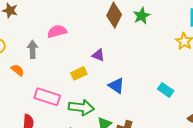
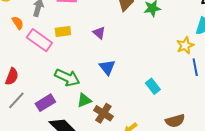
yellow rectangle: (79, 73) -> (63, 31), moved
pink rectangle: (47, 97) -> (39, 40), moved

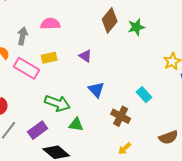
cyan rectangle: (153, 86) -> (144, 95), moved
green triangle: (84, 100) -> (76, 124), turned 35
brown cross: (103, 113) -> (121, 116), moved

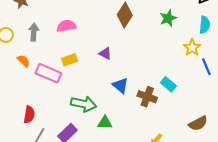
green star: (136, 27) -> (168, 18), moved
gray arrow: (22, 36) -> (34, 32), moved
brown cross: (121, 116) -> (147, 97), moved

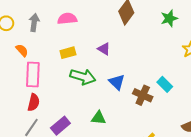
pink rectangle: (48, 73) -> (33, 74), moved, turned 65
green arrow: (84, 104) -> (83, 77), moved
red semicircle: (29, 115) -> (34, 102), moved

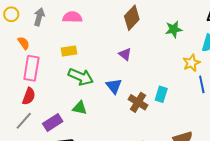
purple triangle: (104, 49) -> (125, 54), moved
cyan rectangle: (165, 84) -> (161, 94), turned 56
green triangle: (99, 118) -> (80, 108), moved

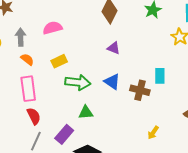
orange semicircle: (24, 43) -> (27, 59), moved
red semicircle: (29, 96) -> (34, 116), turned -30

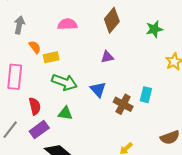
pink semicircle: (52, 28) -> (67, 24), moved
purple triangle: (114, 48) -> (107, 57), turned -48
orange semicircle: (27, 59) -> (35, 47), moved
red semicircle: (34, 116) -> (35, 106), moved

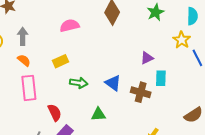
orange semicircle: (35, 47) -> (24, 60), moved
purple triangle: (107, 57) -> (147, 58), moved
green arrow: (64, 82) -> (79, 83), size x0.7
green triangle: (65, 113) -> (98, 114), moved

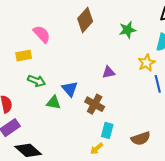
pink semicircle: (70, 26) -> (42, 34), moved, turned 48
cyan rectangle: (161, 78) -> (107, 130), moved
green triangle: (98, 114) -> (54, 102), moved

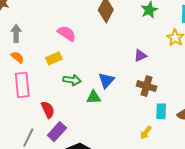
blue triangle: (70, 89) -> (106, 80), turned 36
brown cross: (95, 104) -> (147, 86), moved
cyan rectangle: (107, 130) -> (161, 111), moved

